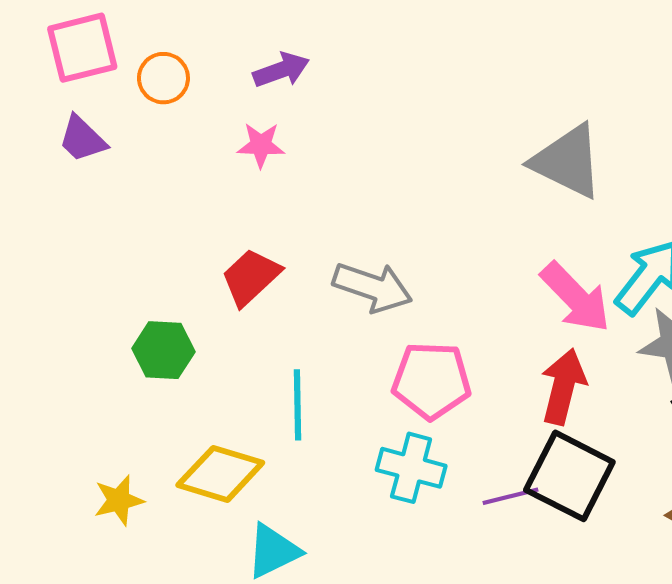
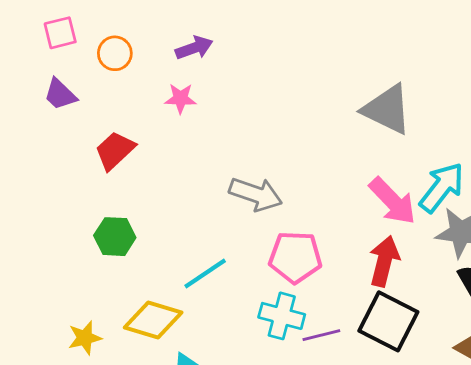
pink square: (82, 48) -> (60, 33), size x0.7
red trapezoid: (251, 277) -> (115, 150), moved
cyan line: (297, 405) -> (205, 274), turned 57
purple line: (511, 496) -> (321, 335), moved

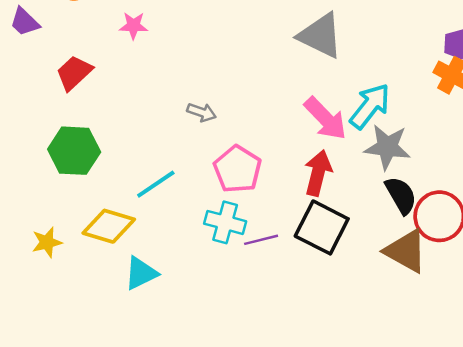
gray arrow: (256, 194) -> (202, 112), size x0.6
green hexagon: (115, 237) -> (74, 151), size x1.4
pink pentagon: (295, 257) -> (238, 169), turned 30

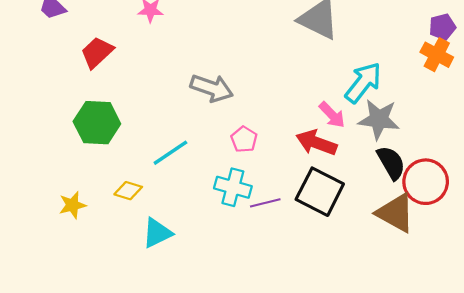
gray arrow: (202, 112) -> (212, 88), size x1.6
pink arrow: (325, 118) -> (332, 115), moved, size x0.7
pink pentagon: (238, 169) -> (244, 139), size x0.6
red arrow: (318, 173) -> (316, 143), turned -84
yellow diamond: (109, 226) -> (128, 191), size x0.6

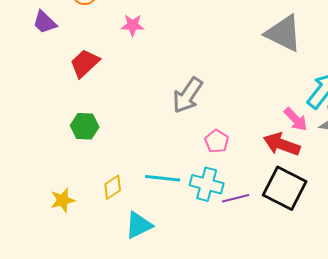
gray arrow: (212, 88) -> (188, 95), turned 105
green hexagon: (97, 123) -> (85, 126), size x0.7
cyan line: (170, 153) -> (163, 178), moved, turned 40
yellow diamond: (128, 191) -> (113, 187), turned -50

